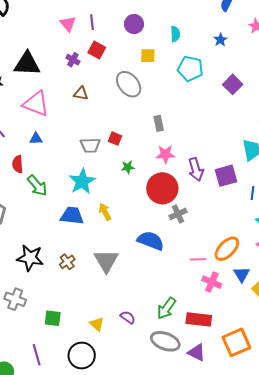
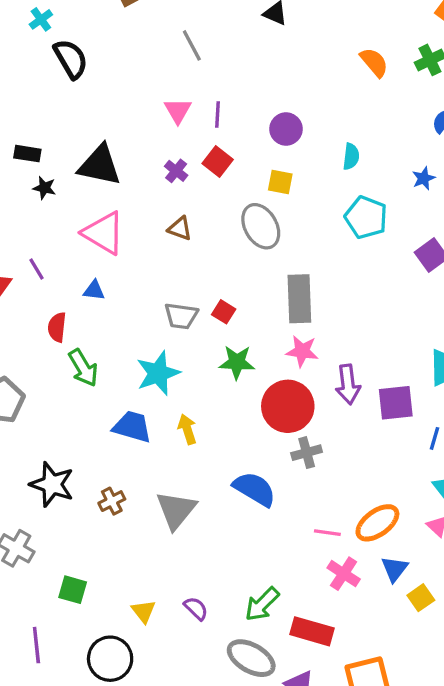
yellow square: (148, 56) -> (280, 182), moved
gray rectangle: (159, 123) -> (299, 299), size x1.8
green star: (128, 167) -> (237, 362), size x1.5

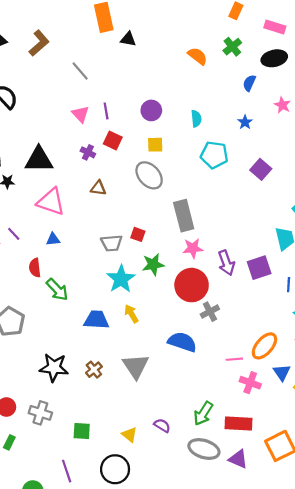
cyan star: (158, 373) -> (121, 279), moved

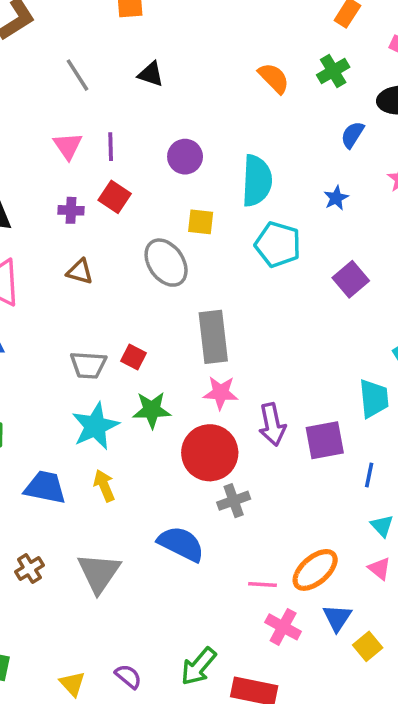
black triangle: (128, 39) -> (151, 74), moved
cyan semicircle: (196, 119) -> (257, 181), size x1.8
yellow square: (155, 145) -> (201, 222), moved
purple cross: (88, 152) -> (71, 210), turned -32

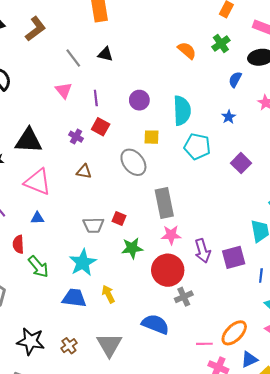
black triangle: (151, 74) -> (105, 54), moved
pink triangle: (68, 146) -> (64, 90), moved
purple cross: (71, 210) -> (76, 137), turned 32
cyan star: (95, 426) -> (83, 263), moved
blue triangle: (337, 618) -> (249, 359), turned 36

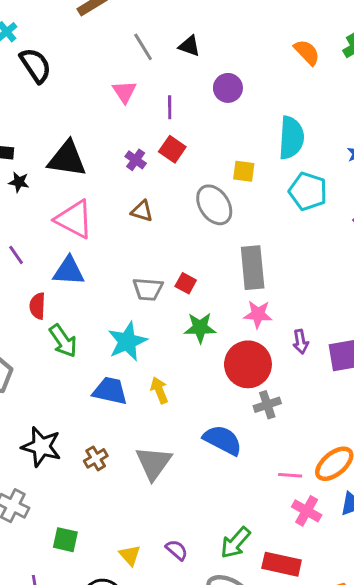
purple circle: (139, 100) -> (228, 88), moved
blue triangle: (37, 218) -> (69, 271), size x1.6
purple arrow: (202, 251) -> (301, 342), size x0.7

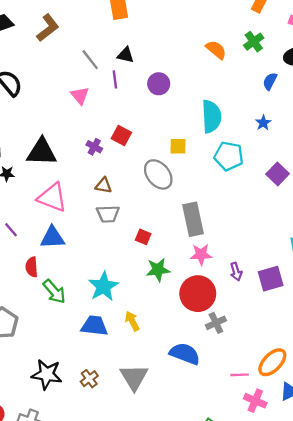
purple line: (170, 107) -> (115, 79), moved
gray trapezoid: (148, 289) -> (108, 214), moved

